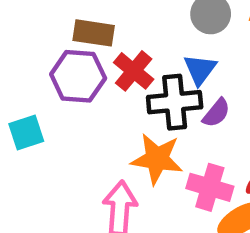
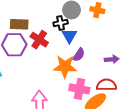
black cross: (175, 102) -> (61, 23), moved, size x0.6
orange star: (157, 159) -> (65, 67), moved

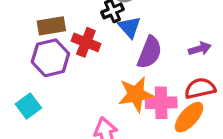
purple semicircle: (79, 55) -> (150, 52), size x1.5
orange star: (65, 67) -> (136, 94), moved

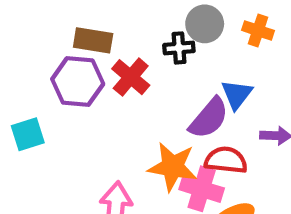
blue triangle: (129, 27) -> (237, 94), moved
red semicircle: (200, 88) -> (226, 160), moved

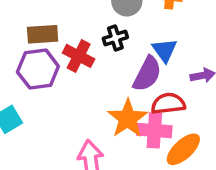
black cross: (179, 48) -> (115, 38), moved
orange star: (173, 167) -> (128, 118), turned -30

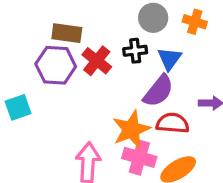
blue triangle: (165, 50) -> (169, 59), moved
pink cross: (154, 130) -> (139, 157), moved

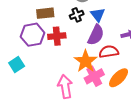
brown rectangle: (67, 33) -> (45, 13), moved
red cross: (97, 61) -> (57, 36), moved, turned -30
pink cross: (139, 157) -> (94, 76), turned -30

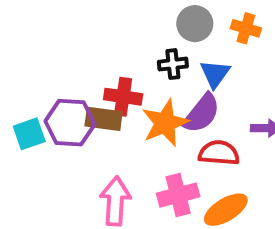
brown rectangle: (45, 13) -> (104, 119), moved
purple hexagon: (32, 35) -> (70, 123), moved
orange star: (86, 61) -> (165, 123), moved

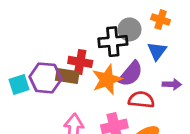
gray circle: (195, 24) -> (130, 29), moved
black cross: (173, 64) -> (113, 42), size x1.5
blue triangle: (215, 74) -> (157, 51), moved

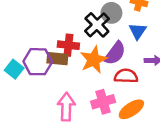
black cross: (113, 42) -> (97, 25), turned -35
cyan square: (19, 85) -> (14, 69), turned -30

